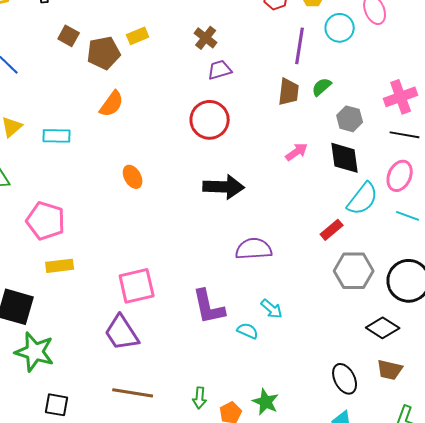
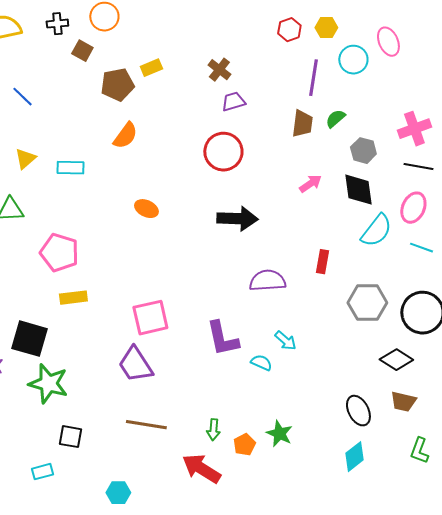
brown square: (69, 36) -> (82, 51), moved
orange ellipse: (133, 177) -> (146, 209), turned -35
red rectangle: (332, 230) -> (322, 262), moved, turned -40

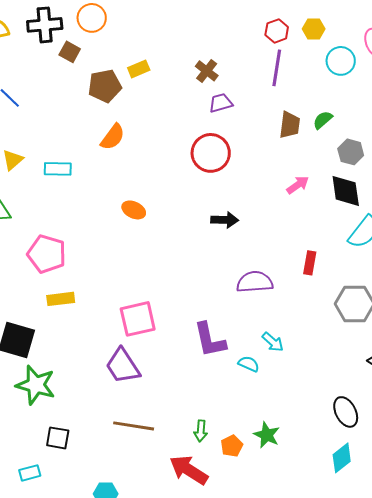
black cross: (57, 24) -> (45, 25), size x1.6
purple line: (313, 78) -> (277, 68), moved
black arrow: (237, 219) -> (225, 220), size x0.7

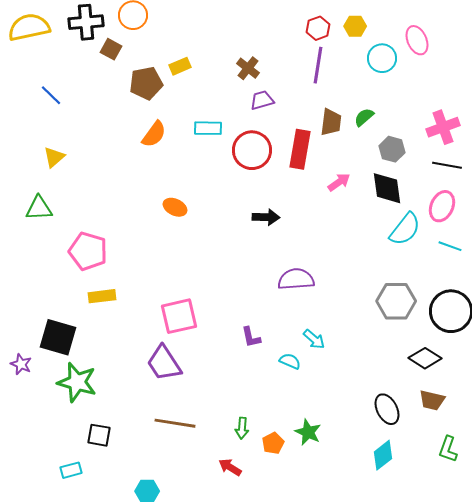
cyan rectangle: (58, 169) -> (208, 128), moved
red rectangle: (310, 263) -> (300, 149), moved, size x1.6
purple L-shape: (210, 340) -> (251, 337), size x0.6
red arrow: (189, 470) -> (230, 467), size x0.6

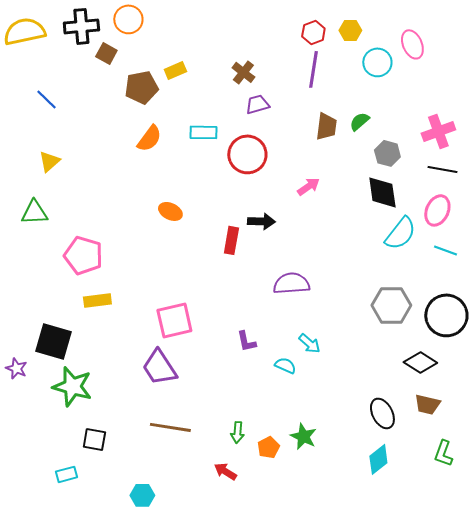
red rectangle: (300, 149) -> (231, 240), moved, size x0.7
pink arrow: (339, 182) -> (308, 186), moved

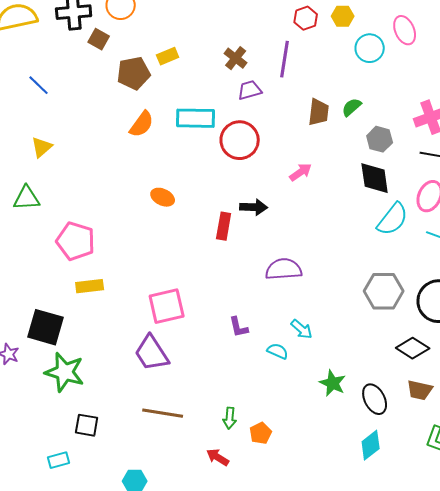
purple line: (313, 69) -> (285, 59), moved
cyan rectangle: (203, 132) -> (196, 118), size x1.4
green star: (303, 436) -> (333, 383), moved

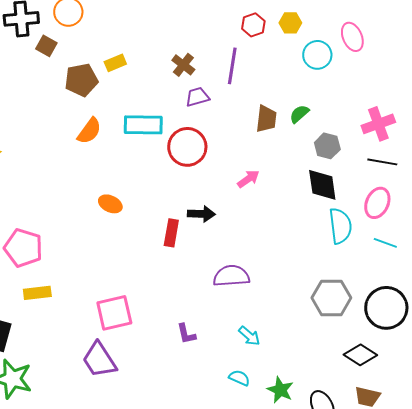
cyan semicircle: (393, 219) -> (340, 226), turned -45
cyan semicircle: (278, 351) -> (239, 378), moved

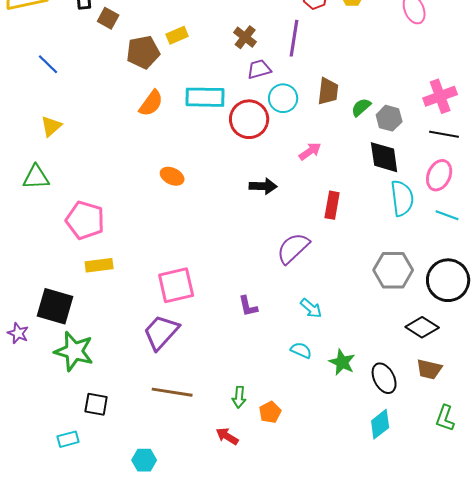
cyan circle: (317, 55) -> (283, 98), moved
green semicircle: (299, 114) -> (361, 107), moved
red rectangle: (171, 233) -> (332, 205), moved
purple semicircle: (231, 276) -> (293, 248), turned -39
purple trapezoid: (99, 360) -> (161, 332), turned 75

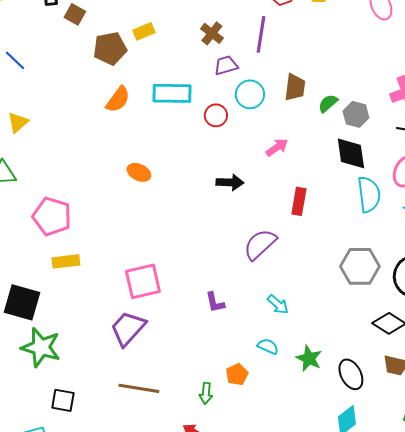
red circle: (249, 119) -> (216, 115), size x0.6
orange pentagon: (270, 412) -> (237, 374), moved

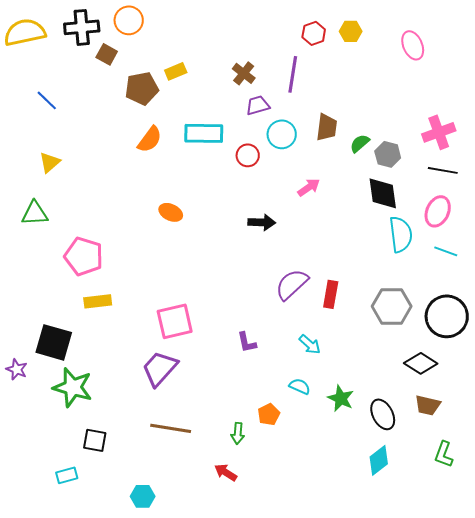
red rectangle: (299, 201) -> (331, 294), moved

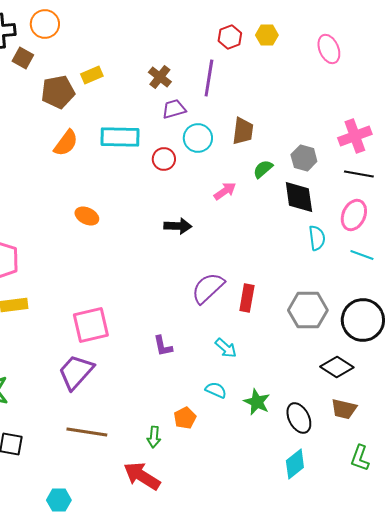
green semicircle: (360, 143) -> (263, 169), moved
cyan semicircle: (401, 234) -> (317, 238), size x0.7
red arrow: (226, 472) -> (142, 476), size x1.6

